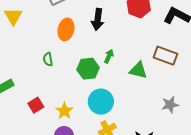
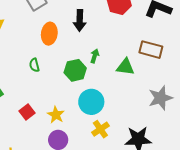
gray star: (170, 105) -> (160, 98), size x1.4

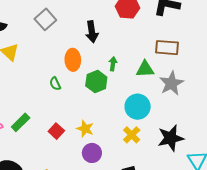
orange ellipse: (49, 34) -> (73, 60), moved
gray star: (160, 98) -> (171, 83), moved
cyan circle: (91, 102) -> (138, 107), moved

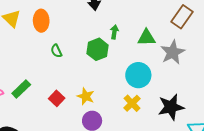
brown rectangle: (167, 48) -> (182, 17), moved, turned -60
orange ellipse: (73, 60) -> (41, 21), moved

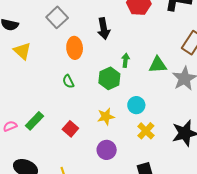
orange ellipse: (41, 21) -> (75, 48), moved
cyan circle: (138, 75) -> (136, 105), moved, size x0.7
yellow star: (86, 96) -> (106, 117), moved, turned -30

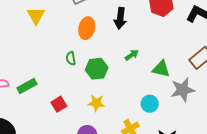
green arrow: (125, 60) -> (132, 55), turned 32
green hexagon: (109, 78) -> (97, 69), moved
cyan circle: (136, 105) -> (150, 104), moved

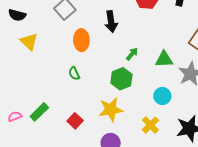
green hexagon: (97, 69) -> (121, 79), moved
yellow star: (96, 103) -> (111, 110), size x1.4

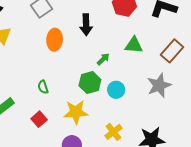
green triangle: (164, 59) -> (134, 45), moved
green semicircle: (74, 73) -> (43, 87), moved
cyan circle: (162, 96) -> (116, 90), moved

